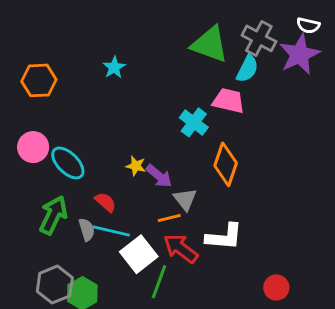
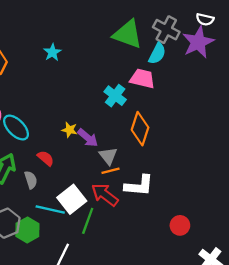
orange line: (169, 218) -> (111, 171), moved
cyan line: (111, 231) -> (50, 209), moved

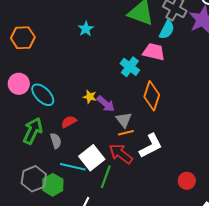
cyan star: (52, 52) -> (86, 29), moved
red semicircle: (46, 158) -> (69, 122), turned -70
white L-shape: (139, 186) -> (151, 146), turned -32

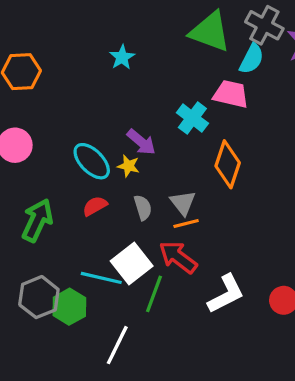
cyan ellipse: (43, 95) -> (92, 161), moved
purple arrow: (106, 104) -> (141, 142), moved
gray semicircle: (56, 141) -> (143, 208), moved
white L-shape: (151, 146) -> (226, 294), moved

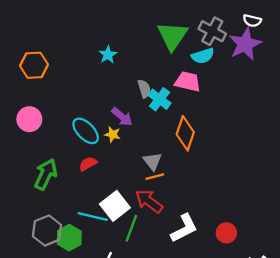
green triangle: (210, 32) -> (172, 36), turned 44
cyan semicircle: (252, 59) -> (203, 56), turned 45
gray semicircle: (143, 208) -> (144, 89), moved

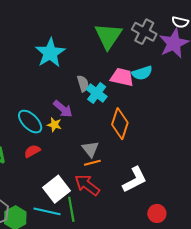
cyan star: (108, 55) -> (50, 53), size x1.8
cyan semicircle: (203, 56) -> (142, 73), moved
cyan line: (93, 216) -> (47, 211), moved
green line: (131, 228) -> (71, 209), turned -30
white L-shape: (184, 228) -> (135, 180), moved

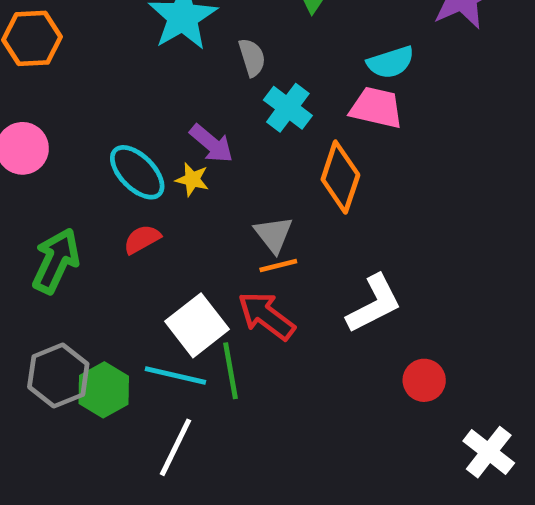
pink trapezoid: (122, 77) -> (376, 108), moved
gray semicircle: (83, 83) -> (252, 57), moved

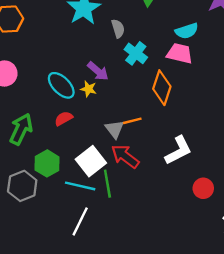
gray triangle: (274, 234) -> (114, 129), moved
orange line: (278, 266) -> (132, 121), moved
green hexagon: (104, 390) -> (47, 163), moved

